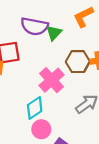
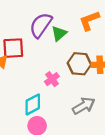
purple semicircle: (34, 26) -> (41, 25), turned 108
pink cross: (52, 80) -> (52, 79), size x0.6

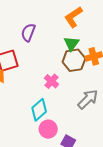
purple semicircle: (41, 25) -> (28, 32), size x0.7
green triangle: (59, 33) -> (71, 44), moved

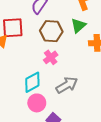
brown hexagon: (74, 60) -> (51, 31), moved
gray arrow: (88, 99) -> (67, 85), moved

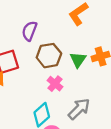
green triangle: (78, 26) -> (78, 60), moved

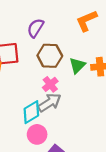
gray arrow: (79, 109) -> (50, 103), moved

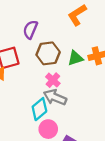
green triangle: (77, 65) -> (75, 58), turned 35
gray arrow: (50, 103) -> (55, 97), turned -115

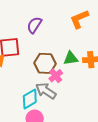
brown hexagon: (48, 53) -> (45, 63), moved
pink cross: (53, 80) -> (56, 76), moved

